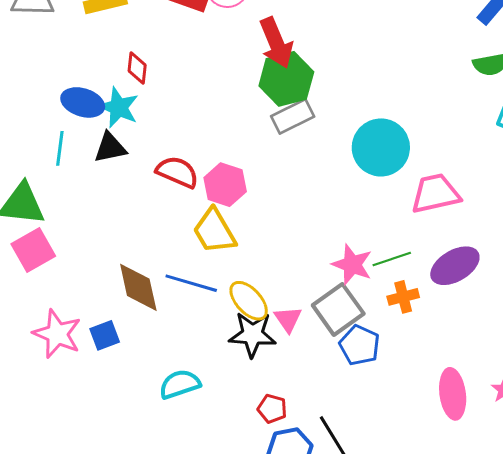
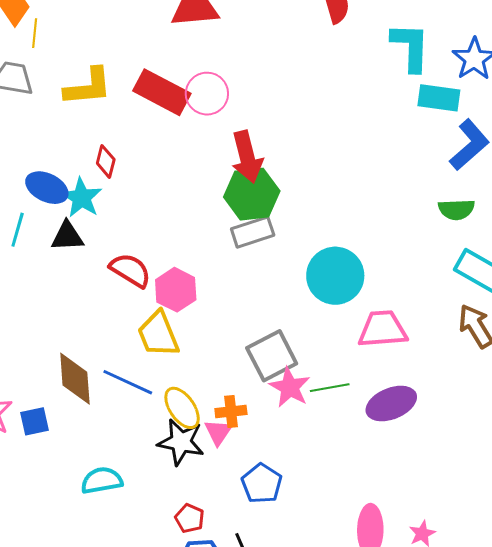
orange cross: (403, 297) -> (231, 411), moved
gray square: (338, 309) -> (272, 356), moved
blue pentagon: (359, 345) -> (262, 483), moved

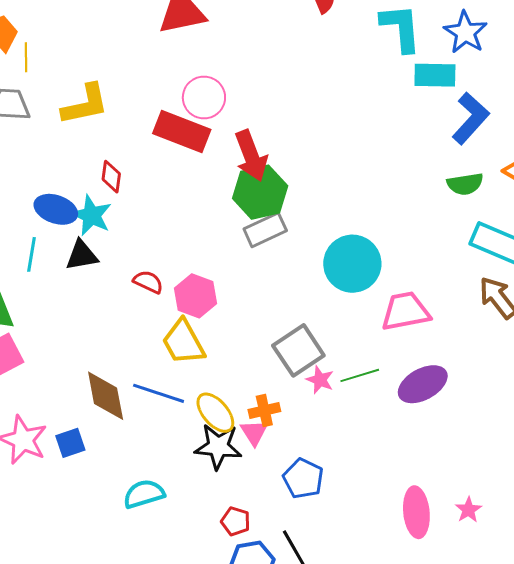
red rectangle: (162, 92) -> (182, 131), moved
red semicircle: (130, 270) -> (148, 282), size x0.7
pink star: (290, 387) -> (320, 380), size x0.7

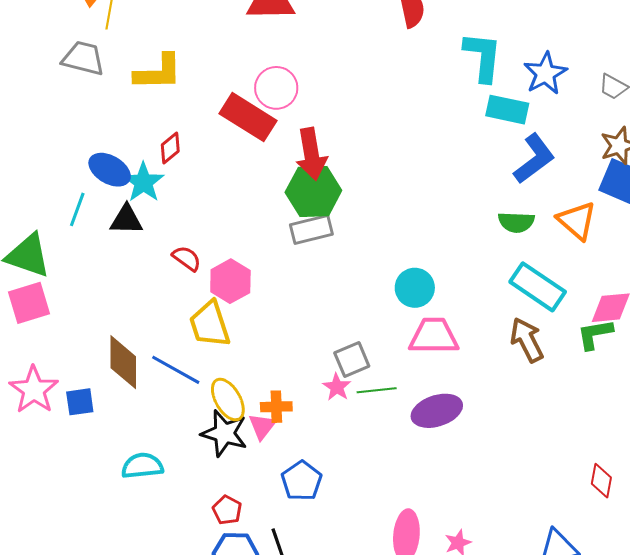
red diamond: (111, 177) -> (170, 148), turned 32
cyan circle: (352, 264) -> (415, 288), moved, size x0.7
gray square: (298, 350) -> (352, 359), moved, size x0.7

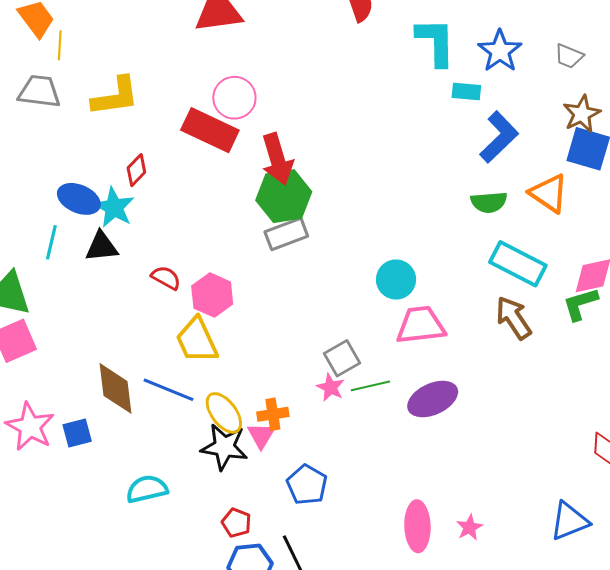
cyan rectangle: (507, 110) -> (466, 91), size x0.7

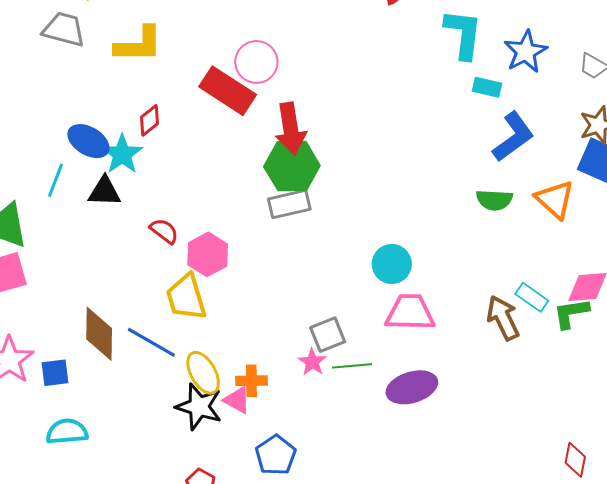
cyan rectangle: (518, 264) -> (532, 297), moved, size x0.6
pink triangle: (261, 435) -> (237, 400), turned -40
cyan semicircle: (147, 489) -> (67, 432), moved

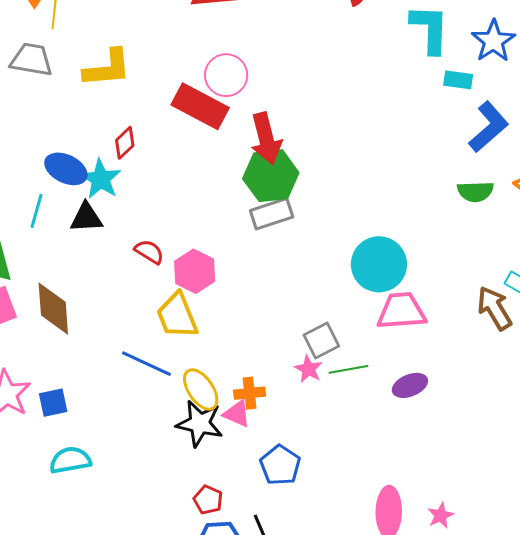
cyan circle: (392, 264) -> (379, 264), size x1.4
brown diamond: (99, 334) -> (53, 309), moved
purple ellipse: (412, 387) -> (410, 385), size x0.7

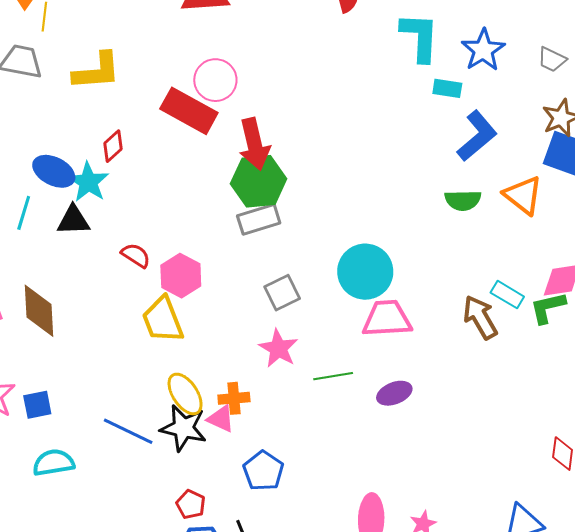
gray square: (321, 340) -> (282, 293), moved
blue line: (147, 364) -> (128, 431), moved
pink star: (308, 369) -> (278, 348), moved, size x1.4

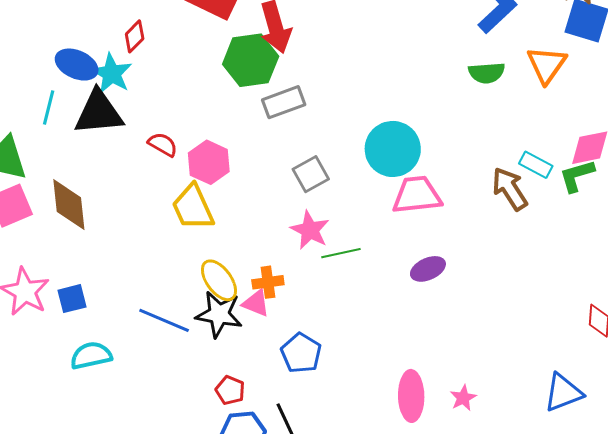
green hexagon: (259, 181) -> (251, 60), moved
orange triangle: (523, 195) -> (547, 65), turned 30
black triangle: (73, 220) -> (99, 113), size x1.5
green line: (333, 376) -> (341, 253), moved

